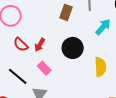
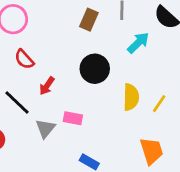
red arrow: (40, 45) -> (47, 86), moved
pink rectangle: (44, 68) -> (73, 118), moved, turned -40

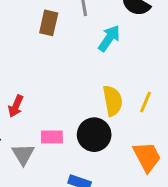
black circle: (95, 69) -> (94, 135), moved

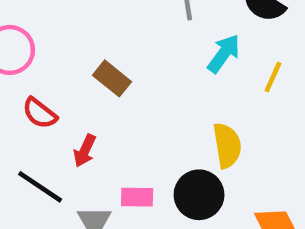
brown rectangle: (49, 23) -> (112, 78), moved, turned -65
yellow line: (146, 102) -> (273, 77), moved

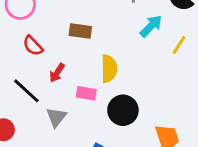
brown rectangle: (112, 78) -> (80, 31), turned -40
yellow semicircle: (227, 145) -> (109, 69), moved
pink rectangle: (137, 197) -> (86, 93), moved

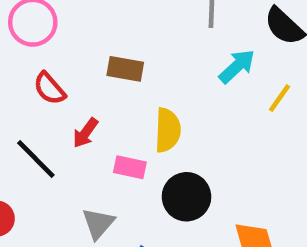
gray triangle: (56, 117) -> (98, 223), moved

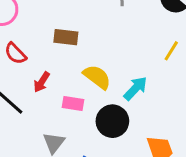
cyan arrow: (237, 66) -> (136, 88), moved
yellow semicircle: (168, 130) -> (97, 77), turned -52

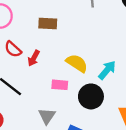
brown rectangle: (66, 37) -> (48, 23), moved
red arrow: (42, 82) -> (34, 58), moved

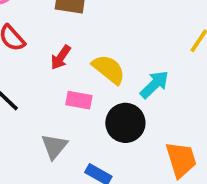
red arrow: (34, 58) -> (61, 57), moved

